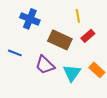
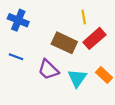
blue cross: (30, 19) -> (18, 20), moved
red rectangle: (88, 36) -> (94, 38), size x1.5

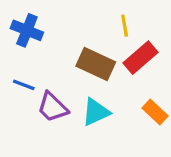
purple trapezoid: (48, 70) -> (53, 107), moved
cyan triangle: (77, 78) -> (96, 112), moved, turned 30

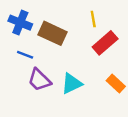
brown rectangle: (96, 64) -> (53, 33), moved
blue line: (24, 85) -> (25, 55), moved

